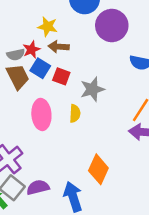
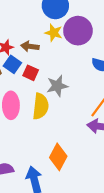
yellow star: (48, 27) -> (54, 33), moved
yellow semicircle: (75, 113) -> (41, 106), size x1.6

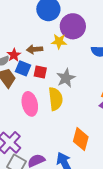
yellow star: (54, 33) -> (59, 41), moved

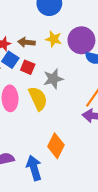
purple circle: (73, 26) -> (81, 40), moved
yellow semicircle: (55, 99) -> (38, 98), turned -30

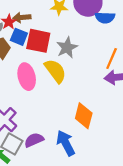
brown arrow: (26, 42) -> (22, 17), moved
red square: (28, 67) -> (38, 41), size x1.6

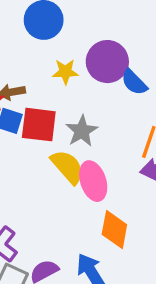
blue semicircle: (105, 18) -> (134, 82), turned 48
pink ellipse: (27, 77) -> (93, 181), moved

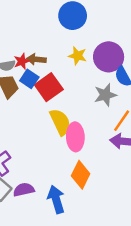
red square: (39, 125) -> (49, 87), turned 32
gray star: (82, 131) -> (105, 95), moved

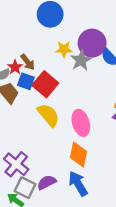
brown arrow: (36, 59) -> (28, 62), turned -119
gray star: (105, 95) -> (81, 60), moved
yellow semicircle: (60, 122) -> (48, 115), moved
orange diamond: (81, 175) -> (79, 154), moved

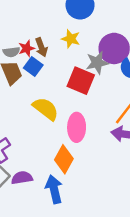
yellow star: (64, 49) -> (71, 39), moved
red square: (45, 84) -> (81, 81), moved, turned -35
yellow semicircle: (48, 115) -> (46, 109), turned -30

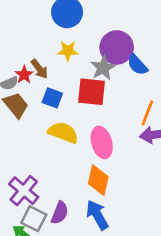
blue square: (33, 67) -> (52, 98), moved
purple semicircle: (22, 178) -> (60, 213), turned 138

